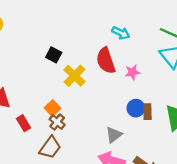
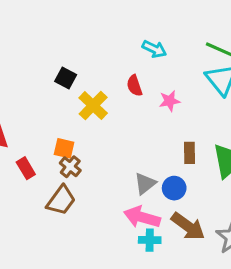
red semicircle: (106, 61) -> (134, 86), size x0.6
orange square: (52, 108) -> (64, 148), turned -35
blue circle: (136, 108) -> (174, 188), moved

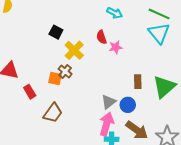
pink star: (170, 101) -> (116, 47), moved
brown cross: (70, 167) -> (65, 72), moved
pink arrow: (142, 217) -> (107, 124), turned 90

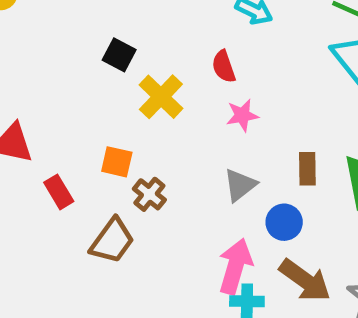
pink star: (116, 47) -> (242, 115), moved
brown cross: (65, 72) -> (149, 194), moved
gray triangle: (109, 102) -> (240, 185), moved

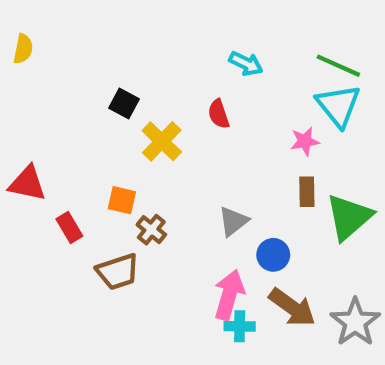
pink star: (242, 115) -> (305, 141), moved
brown rectangle: (307, 169) -> (307, 192), moved
brown trapezoid: (112, 241) -> (118, 272), turned 36

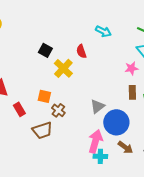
red semicircle: (219, 114) -> (81, 51), moved
blue circle: (273, 255) -> (116, 122), size x1.6
brown arrow: (292, 307) -> (125, 147), size x0.7

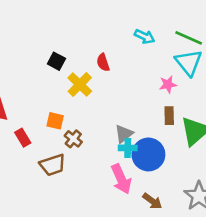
cyan arrow: (103, 31) -> (145, 37), moved
pink arrow: (95, 141) -> (121, 179), turned 140
brown arrow: (125, 147) -> (152, 201), moved
cyan cross: (100, 156) -> (128, 148), moved

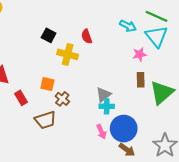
cyan arrow: (145, 37) -> (128, 26), moved
yellow cross: (80, 85) -> (68, 54), turned -30
blue circle: (148, 154) -> (124, 129), moved
pink arrow: (121, 179) -> (101, 132), size x0.6

